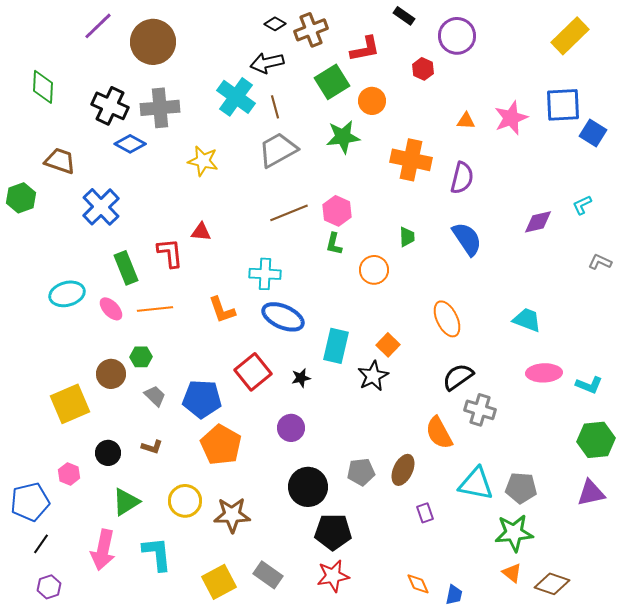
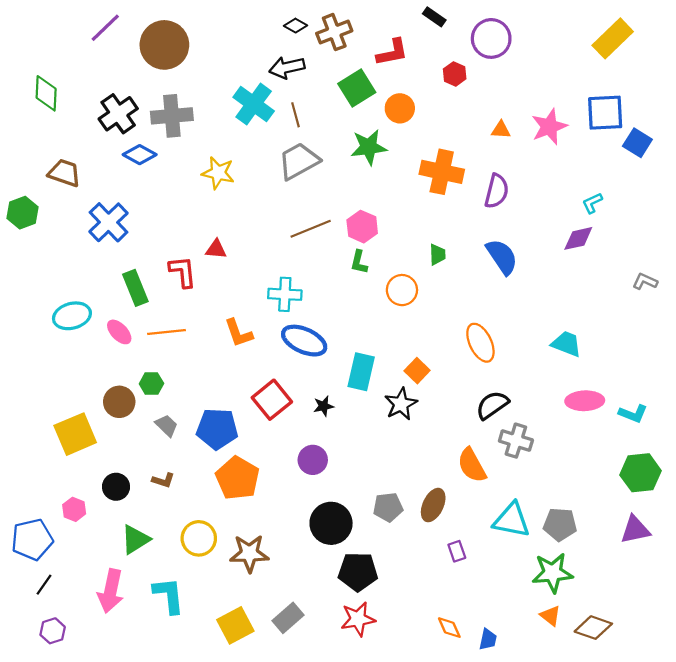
black cross: (110, 106) -> (118, 114), turned 30
cyan L-shape: (582, 205) -> (592, 203), moved
gray rectangle: (268, 575) -> (288, 618), turned -76

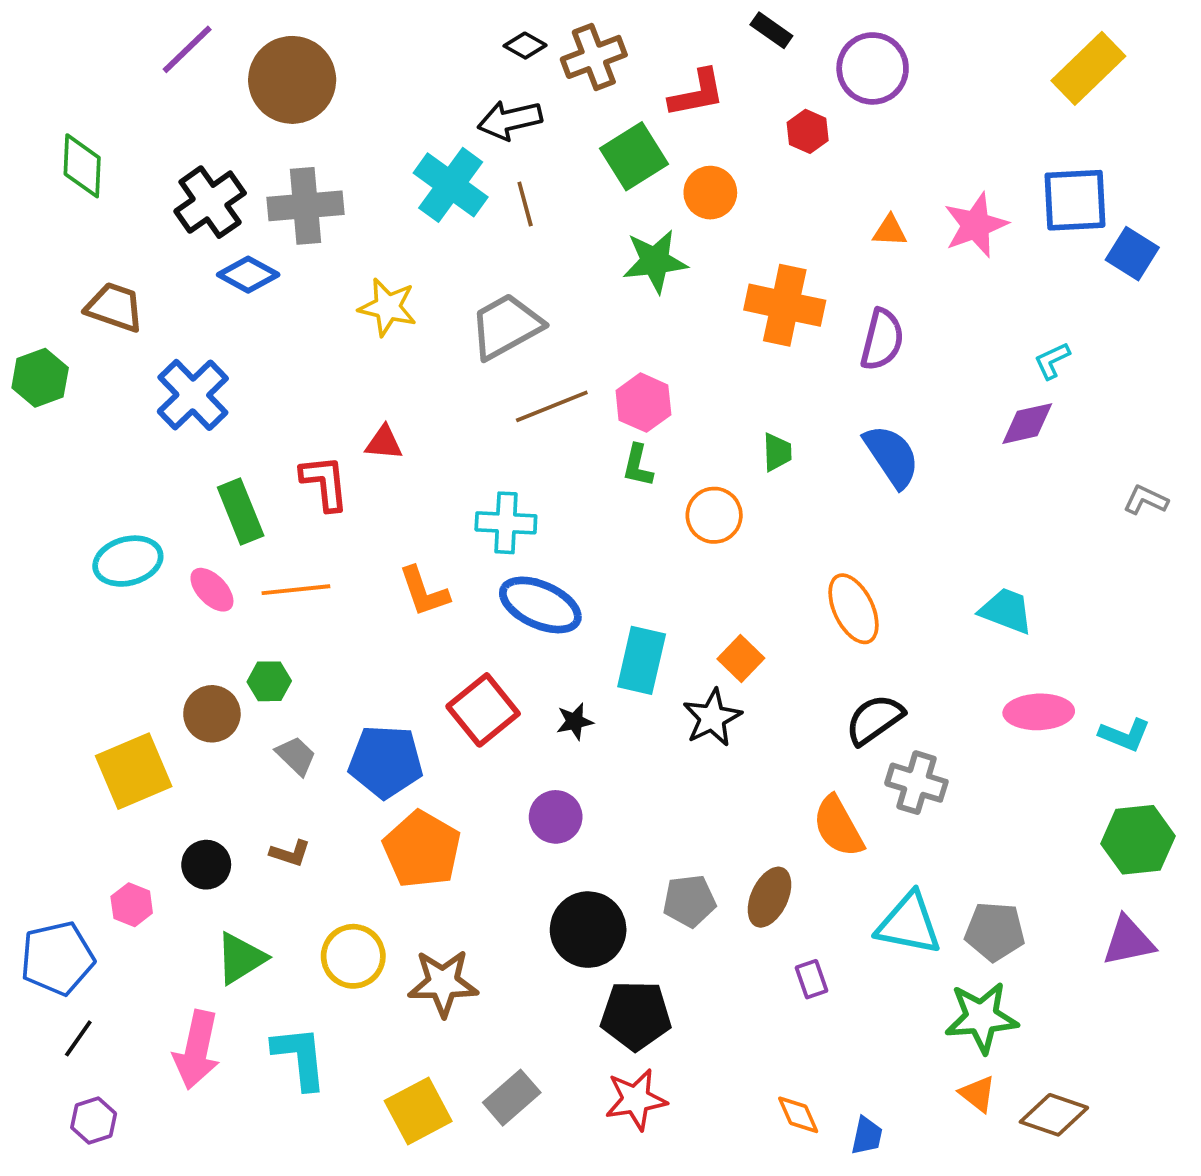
gray trapezoid: (299, 161) -> (506, 326), moved

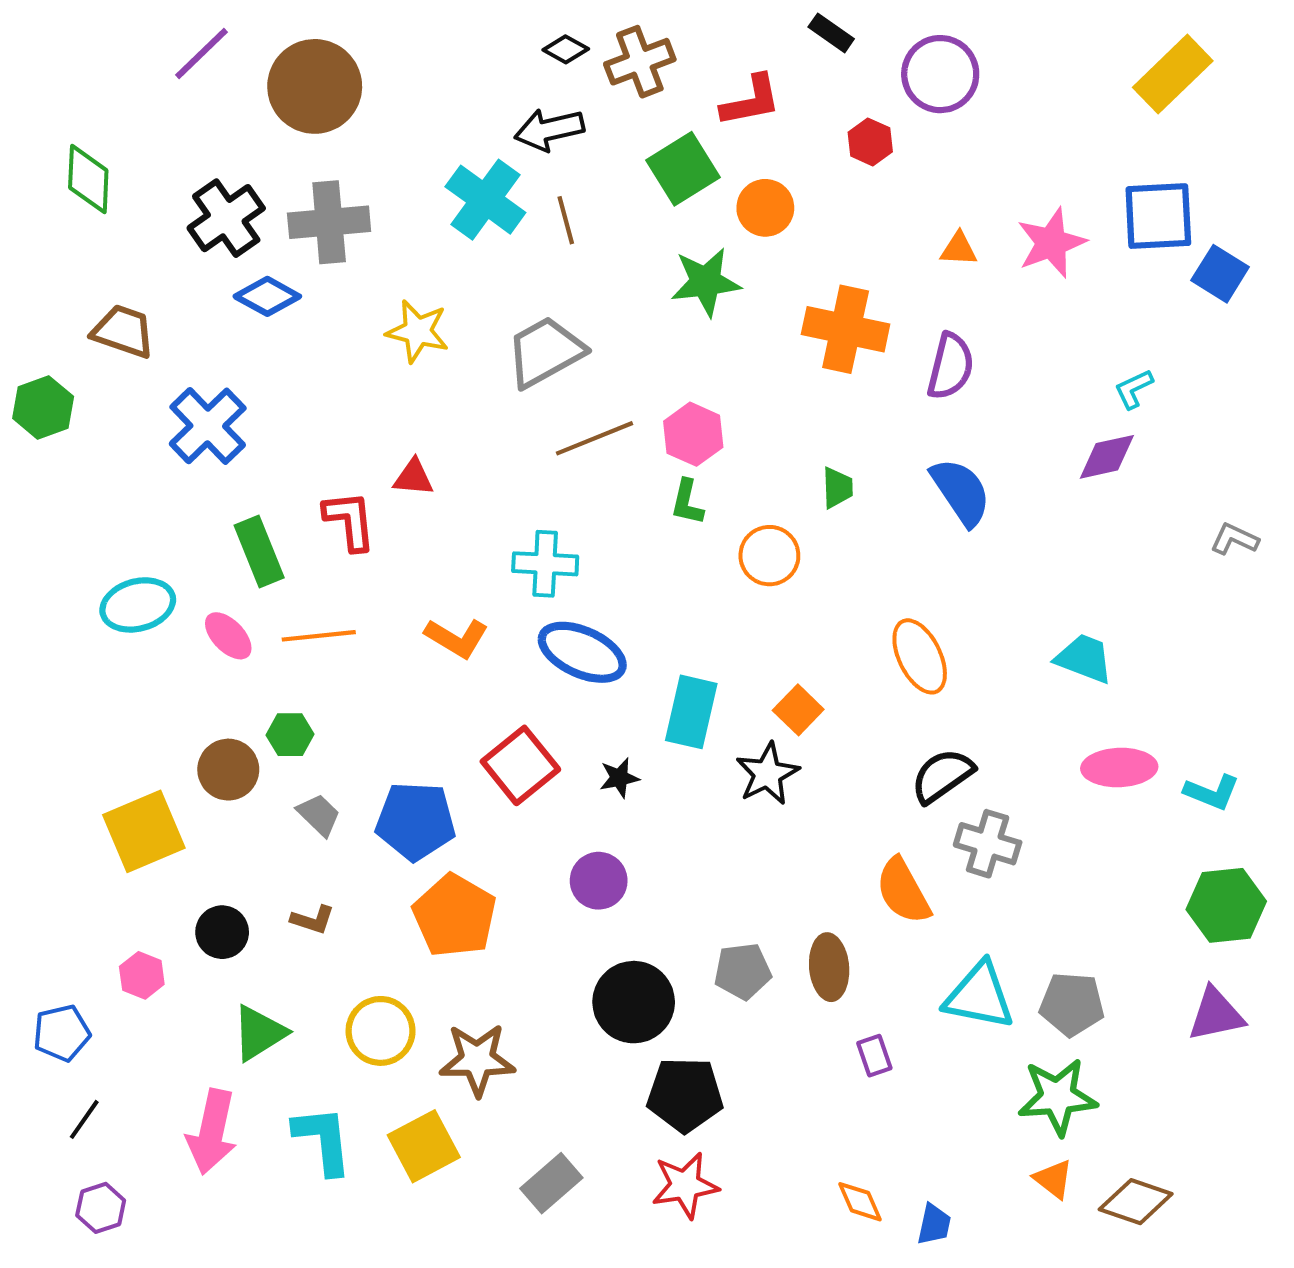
orange L-shape: (424, 592) -> (457, 638), turned -40
brown ellipse: (769, 897) -> (829, 967), turned -30
blue pentagon: (57, 958) -> (62, 1033), size x0.7
yellow square: (418, 1111) -> (424, 1146), moved

